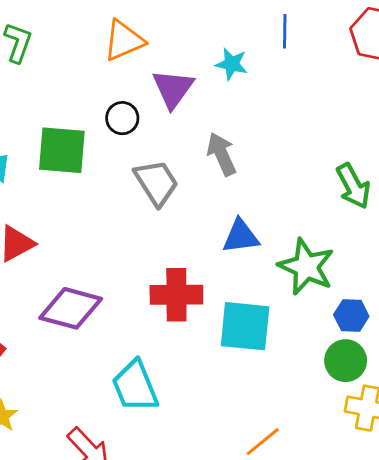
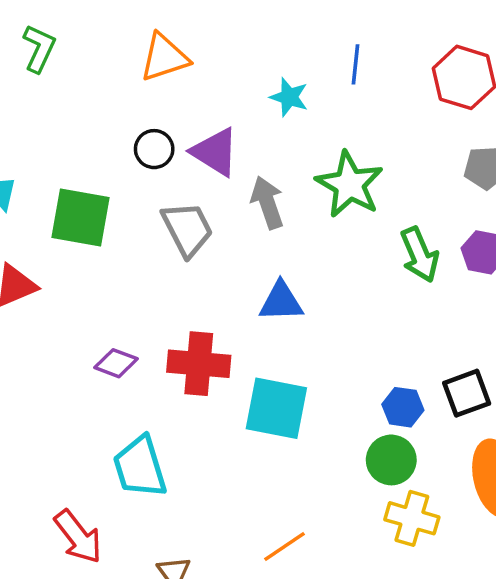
purple triangle: (173, 89) -> (215, 152), moved, turned -39
green square: (62, 150) -> (80, 217), moved
green star: (306, 267) -> (350, 184), moved
purple diamond: (71, 308) -> (116, 363), moved, size x0.6

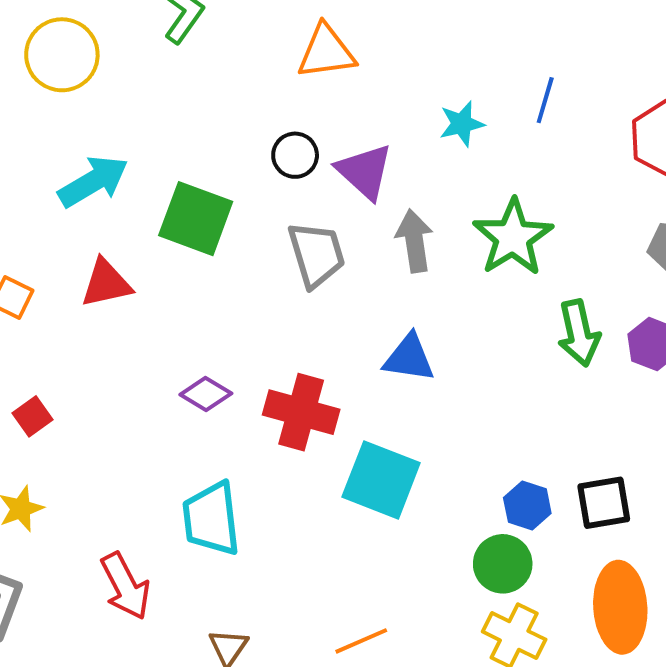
cyan star: (289, 97) -> (462, 124), turned 30

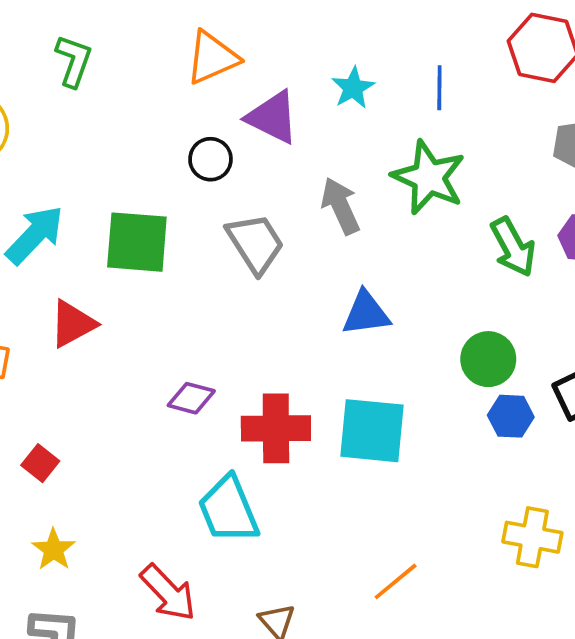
blue line: (545, 100) -> (439, 88), moved
purple triangle: (365, 171) -> (273, 117), moved
red cross: (301, 412) -> (276, 428), moved
green circle: (503, 564) -> (488, 359), moved

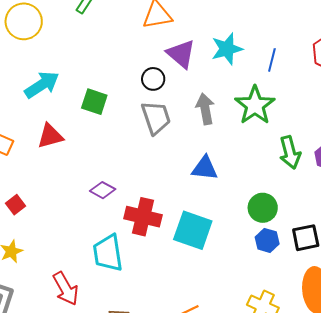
cyan star: (353, 88) -> (227, 49), size x1.4
black circle: (210, 159) -> (153, 79), moved
green square: (137, 242) -> (94, 102), size x0.7

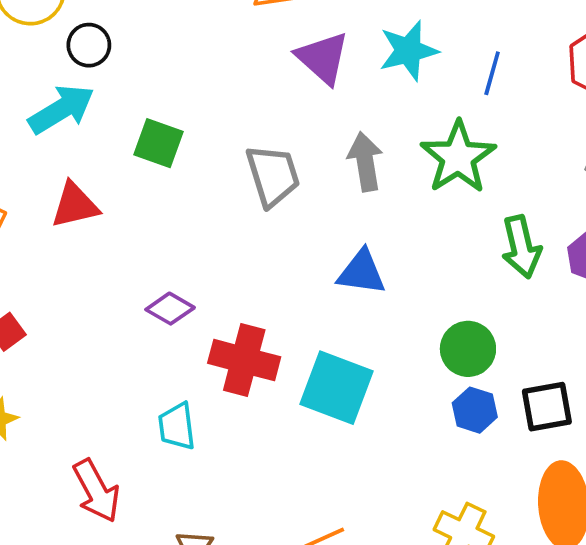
black circle: (153, 79) -> (89, 45), moved
cyan trapezoid: (108, 253) -> (177, 426), size x0.7

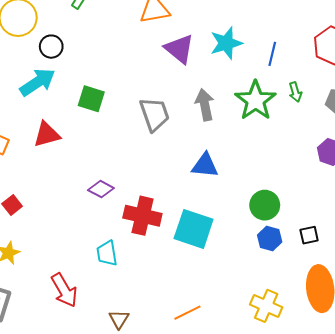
green arrow: (521, 247) -> (295, 92), moved, size x0.6
black square: (547, 407) -> (309, 235), size x0.7

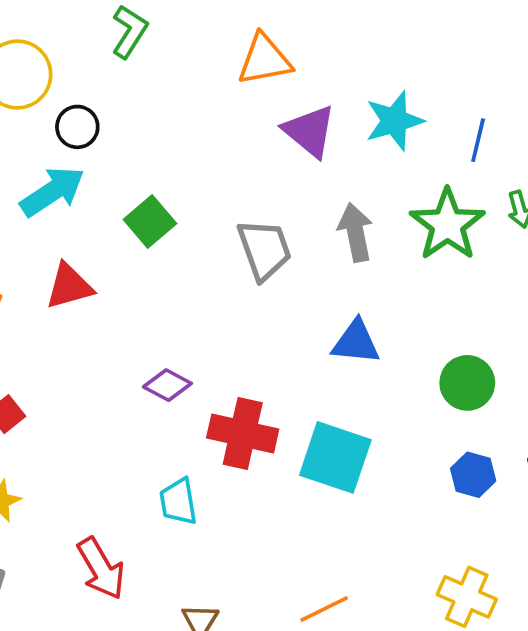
green square: (91, 99) -> (150, 222), turned 32
green circle: (265, 205) -> (467, 383), moved

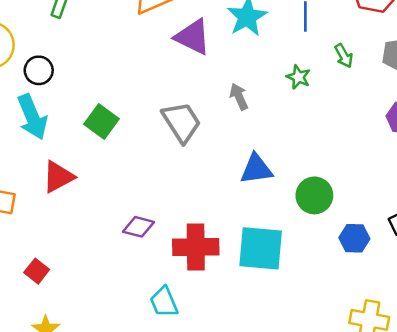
cyan arrow: (52, 191) -> (32, 117), turned 114
green star: (447, 225) -> (298, 77), size x0.5
gray arrow: (355, 232) -> (239, 97), size x0.7
green circle: (467, 383) -> (314, 195), moved

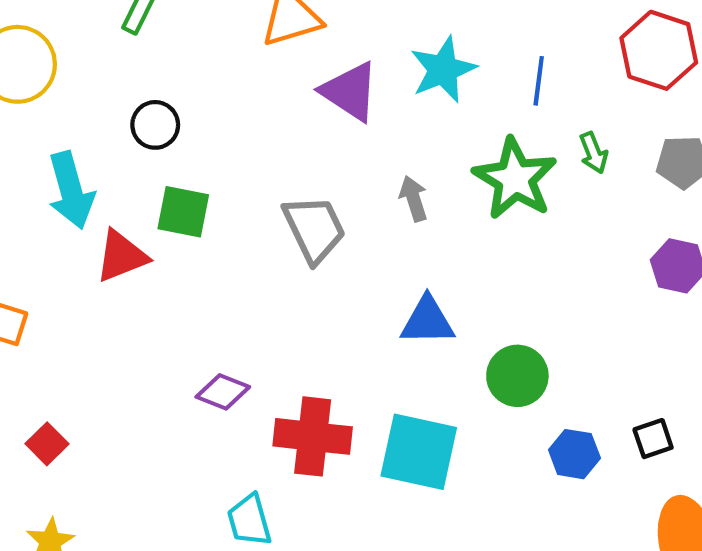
black circle: (39, 70) -> (155, 125), moved
green star: (298, 77) -> (515, 179), size x2.0
green square: (101, 121) -> (183, 212), turned -32
red triangle: (58, 177) -> (122, 256), moved

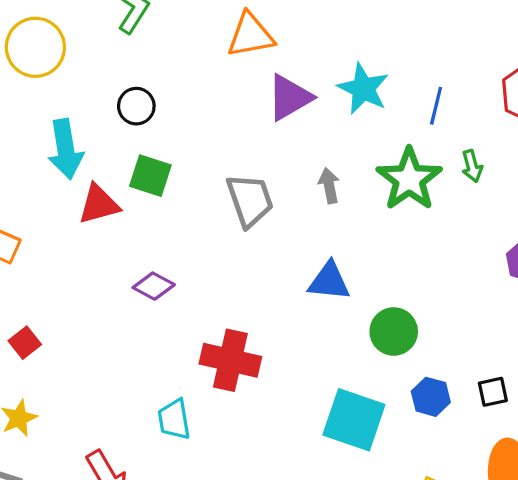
cyan star: (443, 70) -> (363, 89), turned -30
purple triangle: (350, 91) -> (289, 97), turned 50
purple diamond: (223, 392) -> (154, 286), moved
cyan square: (419, 452) -> (354, 420), moved

